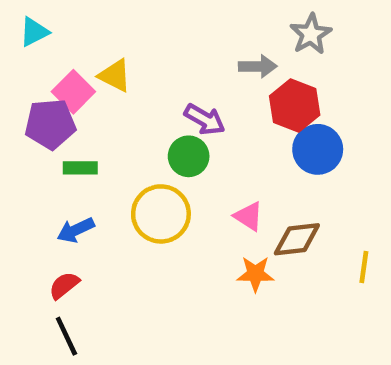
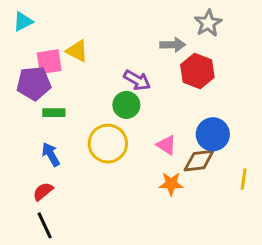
pink square: (73, 92) -> (49, 62), turned 36
blue circle: (318, 149) -> (213, 134), moved
blue arrow: (76, 230) -> (51, 154), turned 85

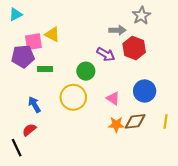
purple arrow: (137, 80) -> (106, 54), moved
green rectangle: (54, 113) -> (45, 69), moved
brown diamond: (199, 161) -> (135, 121), moved
black line: (45, 225) -> (17, 148), moved

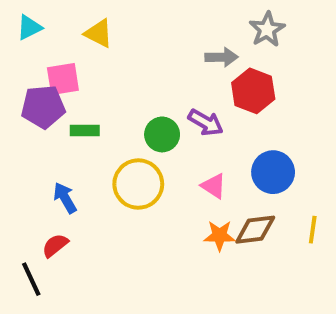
yellow triangle: (52, 34) -> (99, 33), moved
purple arrow: (106, 54) -> (206, 123), moved

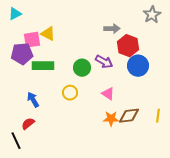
gray star: (267, 29) -> (152, 15), moved
yellow triangle: (99, 33) -> (48, 34), moved
green rectangle: (85, 131) -> (43, 66), size x1.5
blue circle: (273, 172) -> (138, 66), moved
yellow circle: (138, 184) -> (70, 93), size x0.6

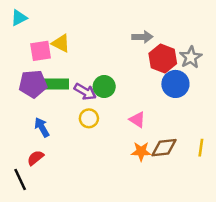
gray star: (152, 15) -> (191, 57), moved
purple pentagon: (22, 54) -> (33, 84), moved
purple arrow: (104, 62) -> (85, 92), moved

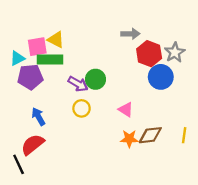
cyan triangle: (19, 18) -> (17, 58), moved
green rectangle: (55, 84) -> (50, 59), moved
red semicircle: (35, 158) -> (33, 145), size x1.5

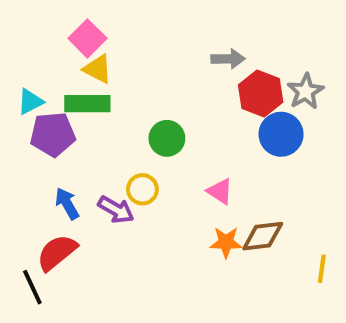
pink square: (37, 47) -> (87, 38), moved, turned -36
purple arrow: (78, 84) -> (116, 210), moved
yellow line: (184, 135) -> (322, 269), moved

